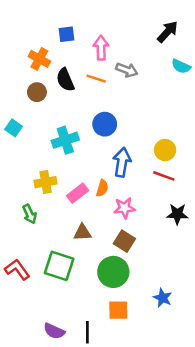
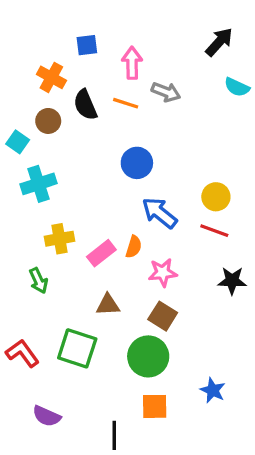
cyan square: (14, 128) -> (18, 142), moved
cyan cross: (65, 140) -> (39, 184), moved
blue arrow: (122, 162) -> (159, 213), turned -60
purple semicircle: (54, 331) -> (47, 416), moved

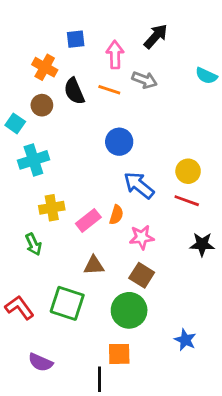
black arrow: (219, 42) -> (156, 36), moved
orange square: (155, 406) -> (119, 354), moved

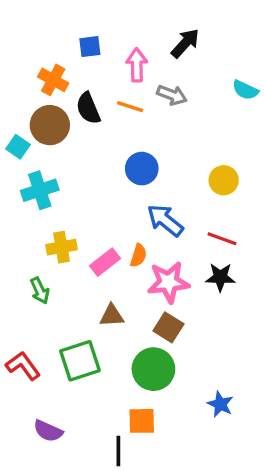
brown circle: (42, 105) -> (50, 125), size x1.5
yellow circle: (188, 171) -> (224, 180), moved
pink star: (142, 237) -> (168, 282), size x1.4
black star: (202, 244) -> (220, 277), moved
green square: (67, 303) -> (80, 361), turned -36

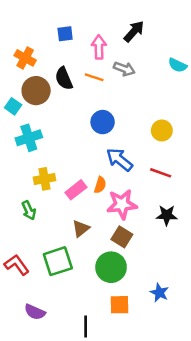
orange cross: (53, 80) -> (25, 58), moved
black star: (220, 277) -> (167, 215), moved
brown triangle: (112, 316) -> (81, 228), turned -36
orange square: (142, 421) -> (119, 305), moved

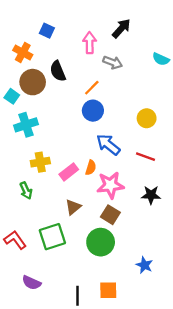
blue square: (65, 34) -> (47, 31), moved, turned 32
orange line: (94, 77) -> (92, 88), moved, turned -63
orange square: (119, 305) -> (108, 290), moved

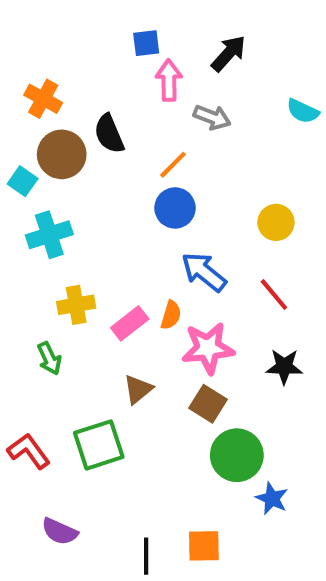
blue square: (47, 31) -> (146, 43), moved, turned -32
red line: (145, 157) -> (274, 294), turned 30
green circle: (101, 242) -> (237, 455), moved

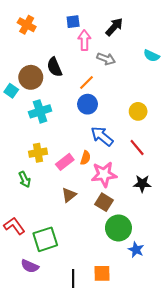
orange cross: (43, 99) -> (27, 25), moved
cyan cross: (49, 235) -> (40, 111), moved
green square: (99, 445) -> (45, 239), moved

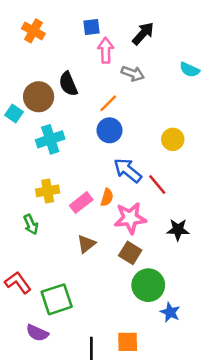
red line: (137, 148) -> (157, 185), moved

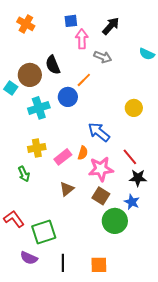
blue circle: (110, 130) -> (68, 97), moved
red line: (157, 185) -> (130, 157), moved
blue star: (170, 312) -> (132, 202), moved
black line: (91, 348) -> (63, 263), moved

